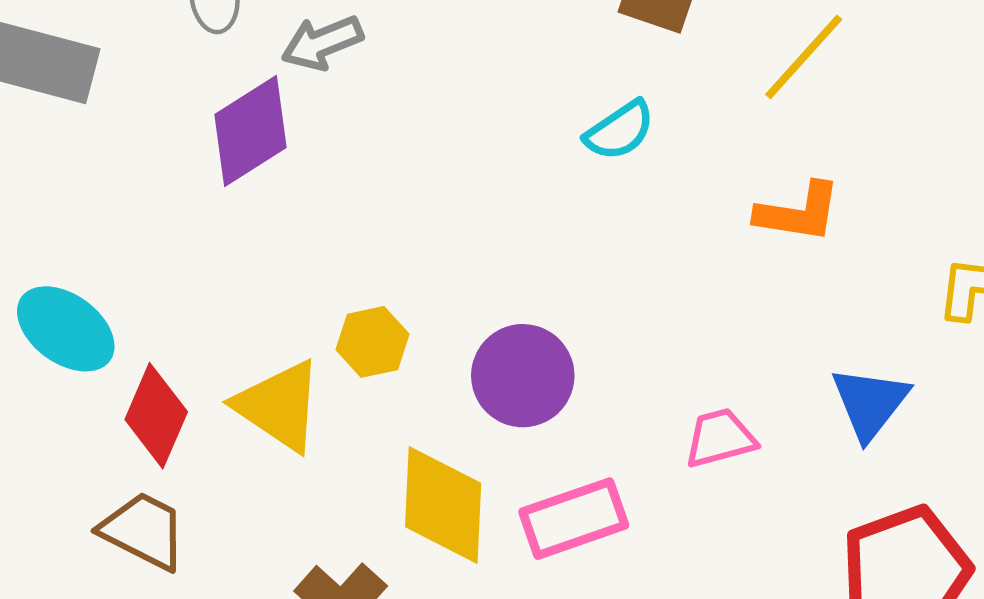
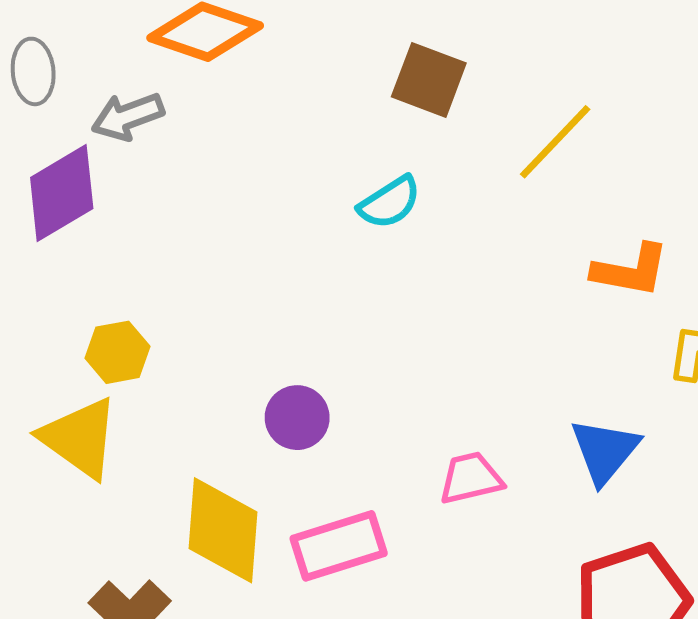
orange L-shape: (798, 212) -> (631, 270), moved
yellow hexagon: (372, 342) -> (118, 352), moved
purple circle: (523, 376) -> (297, 418), size x0.7

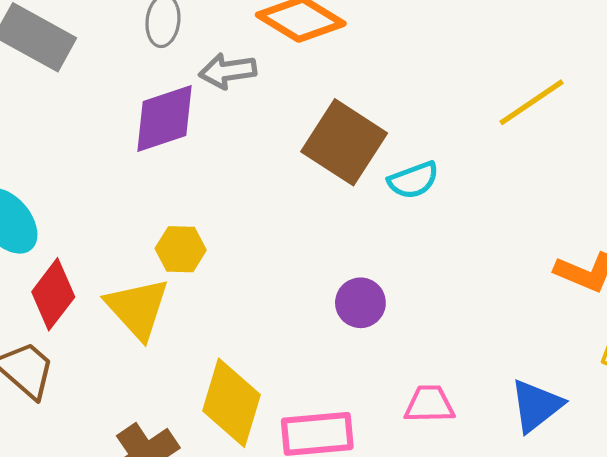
brown square: (429, 80) -> (344, 142), moved, size x1.4
yellow line: (555, 142) -> (532, 102), moved
purple circle: (297, 418) -> (360, 303), moved

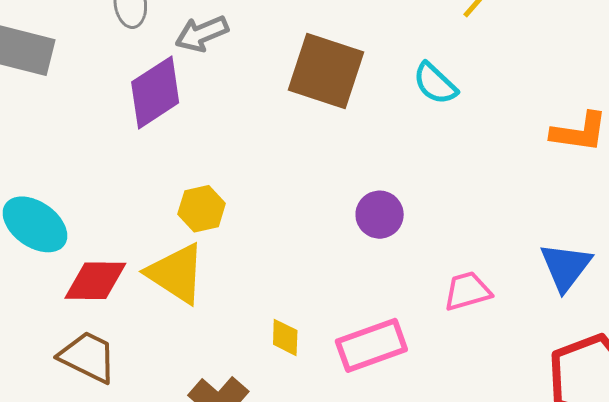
cyan semicircle: (413, 180) -> (435, 84), moved, turned 78
red diamond: (53, 294) -> (95, 281), turned 68
yellow diamond: (232, 403) -> (285, 337), size x0.5

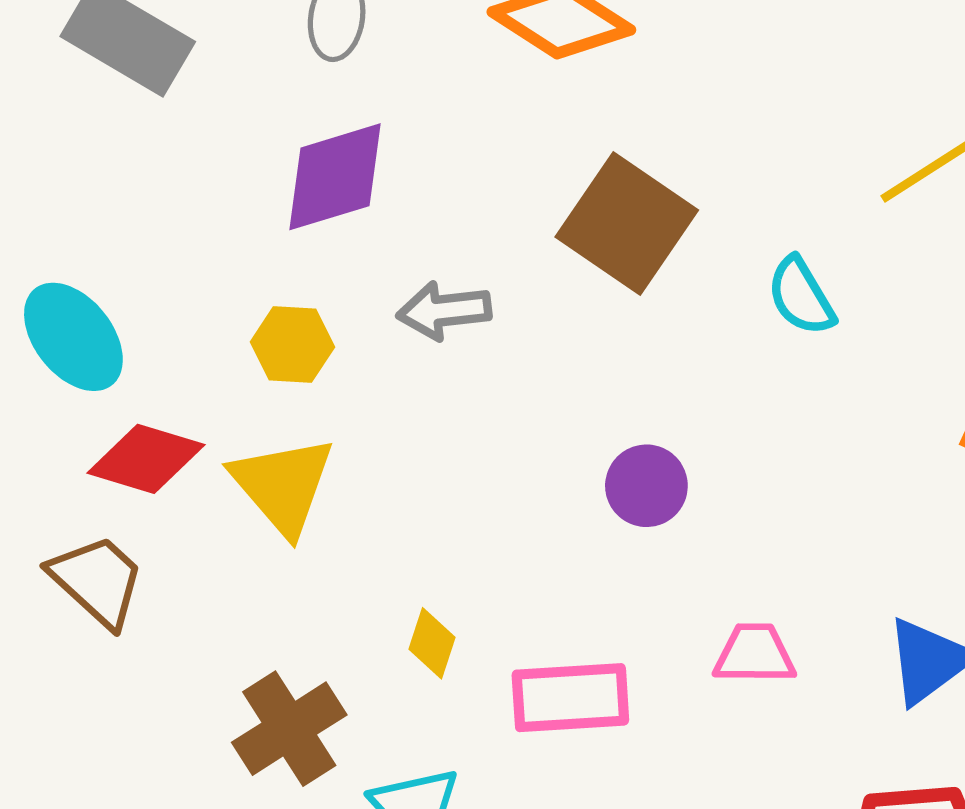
gray arrow: (202, 34) -> (444, 311), moved
yellow hexagon: (202, 209) -> (292, 345), moved

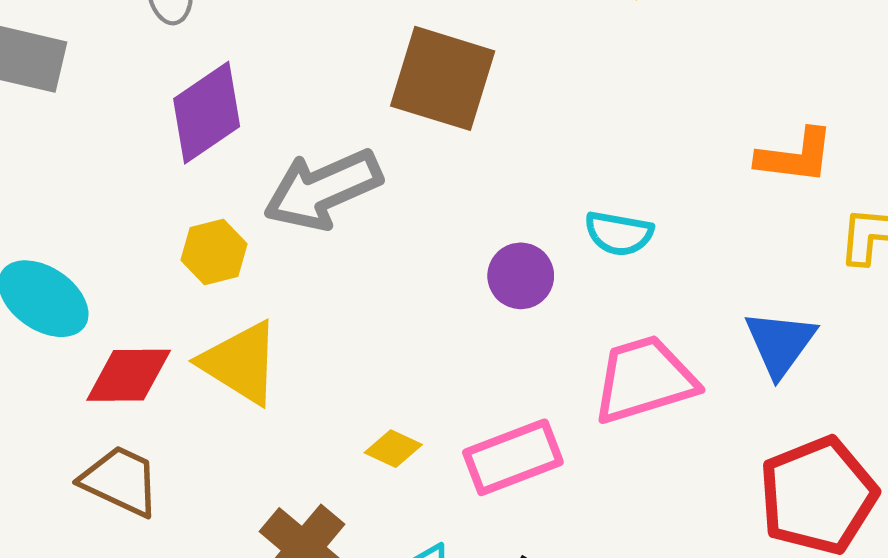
cyan semicircle: (801, 296) -> (619, 233), moved, turned -32
gray arrow: (444, 311) -> (323, 189), size x1.6
yellow diamond: (432, 643) -> (393, 449), turned -66
pink trapezoid: (754, 654) -> (644, 380), size x1.6

